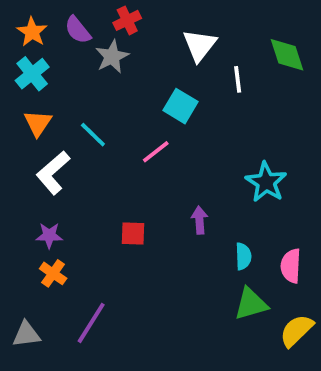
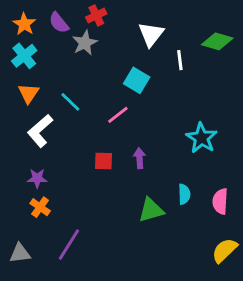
green diamond: (287, 55) -> (217, 41), turned -56
purple arrow: (199, 220) -> (140, 158), moved
red square: (133, 233) -> (103, 161), moved
green triangle: (251, 304) -> (151, 210), moved

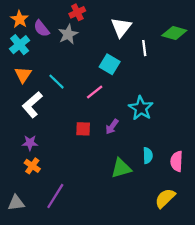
purple semicircle: (59, 23) -> (41, 28), moved
cyan star: (201, 138) -> (141, 108), moved
purple arrow: (140, 158) -> (112, 127), turned -140
yellow semicircle: (225, 250) -> (165, 198), moved

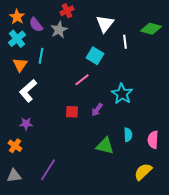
cyan line: (57, 82) -> (41, 56), moved, turned 56
orange cross: (32, 166) -> (15, 146), moved
green triangle: (121, 168) -> (105, 146), turned 30

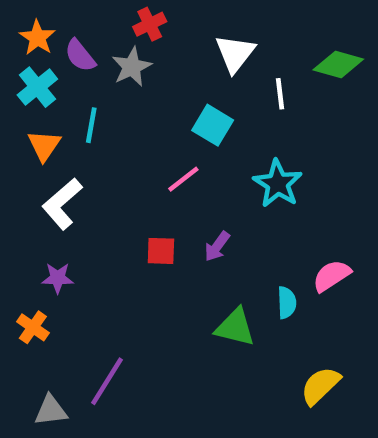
cyan star: (122, 94) -> (278, 184), moved
pink semicircle: (153, 140) -> (332, 276), moved, turned 54
gray triangle: (14, 176) -> (51, 410), moved

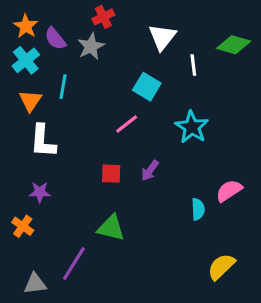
white L-shape: (62, 204) -> (43, 141), turned -45
green triangle: (235, 327) -> (111, 228), moved

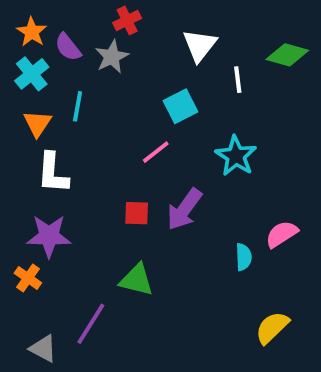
cyan square: (147, 87) -> (181, 106), turned 32
purple arrow: (150, 170) -> (184, 209), size x1.6
purple star: (40, 192) -> (49, 236), size x1.6
gray triangle: (35, 284) -> (43, 349), turned 35

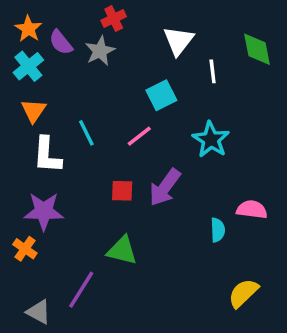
green diamond: (287, 55) -> (257, 49), turned 63
cyan line: (78, 106) -> (86, 133), moved, turned -36
pink semicircle: (282, 234) -> (252, 210), turned 40

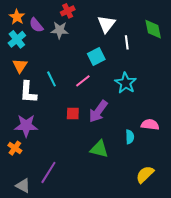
gray star: (100, 51) -> (60, 30), turned 30
green triangle: (122, 250) -> (99, 149), moved

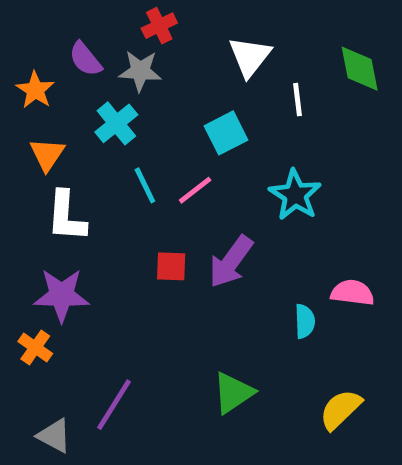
orange star: (17, 17) -> (35, 90), moved
cyan cross: (17, 39) -> (116, 123), moved
cyan line: (51, 79) -> (145, 185), moved
green triangle: (99, 149) -> (233, 393), moved, turned -48

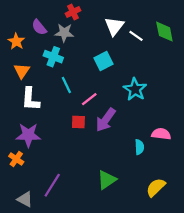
white line: (298, 100) -> (136, 36), moved, turned -48
cyan cross: (116, 123) -> (53, 57), turned -30
pink line: (195, 190) -> (89, 99), moved

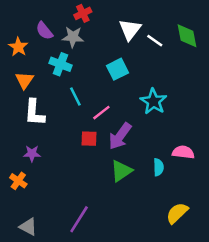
purple star: (28, 135) -> (32, 154), size x0.6
green triangle: (107, 180) -> (121, 171), moved
purple line: (52, 185) -> (79, 219), moved

